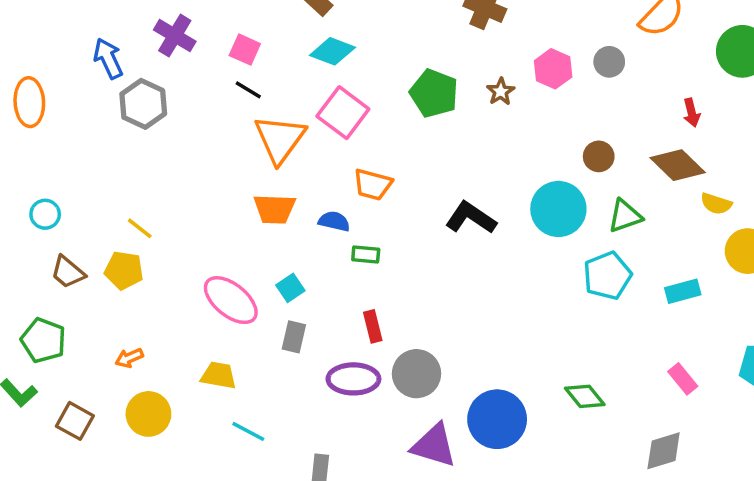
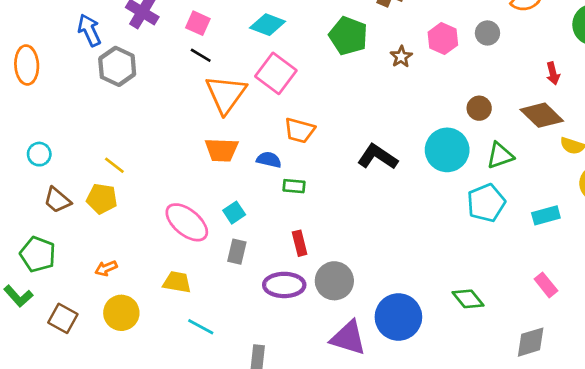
green pentagon: (434, 93) -> (348, 36), moved

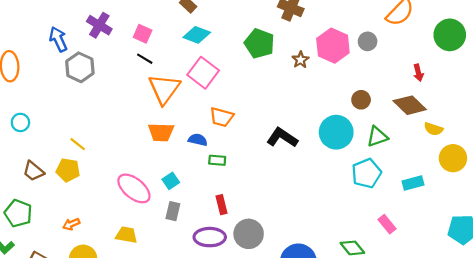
pink hexagon: (443, 39) -> (333, 46), size x1.4
cyan circle: (39, 154) -> (20, 122), moved
pink rectangle: (546, 285) -> (387, 224), moved

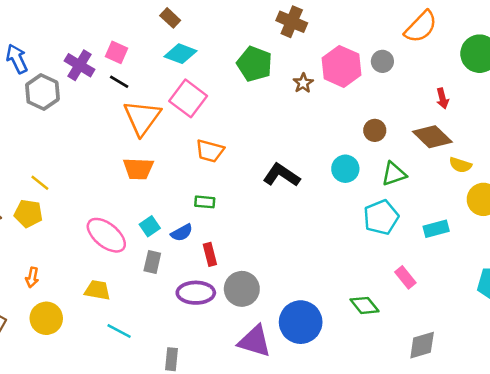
purple cross: (99, 25) -> (79, 65), moved
cyan circle: (336, 132) -> (345, 169), size x0.7
blue semicircle: (198, 140) -> (182, 233), moved, turned 138
orange arrow: (71, 224) -> (32, 277), turned -56

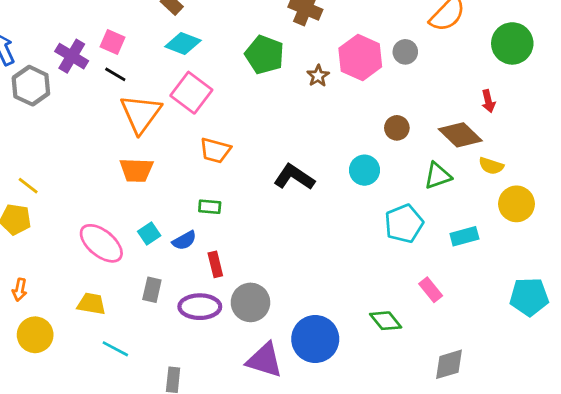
red arrow: (442, 98) -> (488, 101), moved
green triangle: (394, 174) -> (438, 176), moved
gray rectangle: (152, 262) -> (152, 290), moved

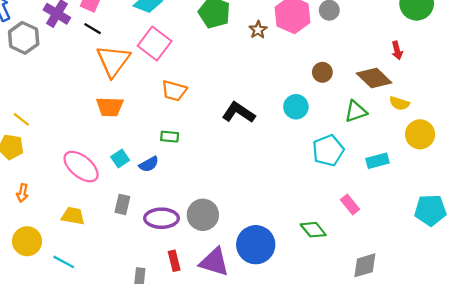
red rectangle: (215, 264) -> (174, 261), moved
orange arrow: (20, 290) -> (22, 193), moved
cyan line: (115, 349) -> (64, 262), moved

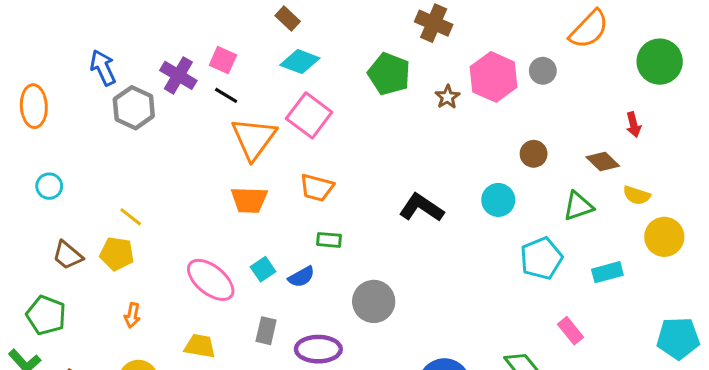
brown diamond: (374, 78) -> (603, 162), size x0.7
orange trapezoid: (174, 91) -> (317, 188), moved
gray circle: (203, 215) -> (374, 301), moved

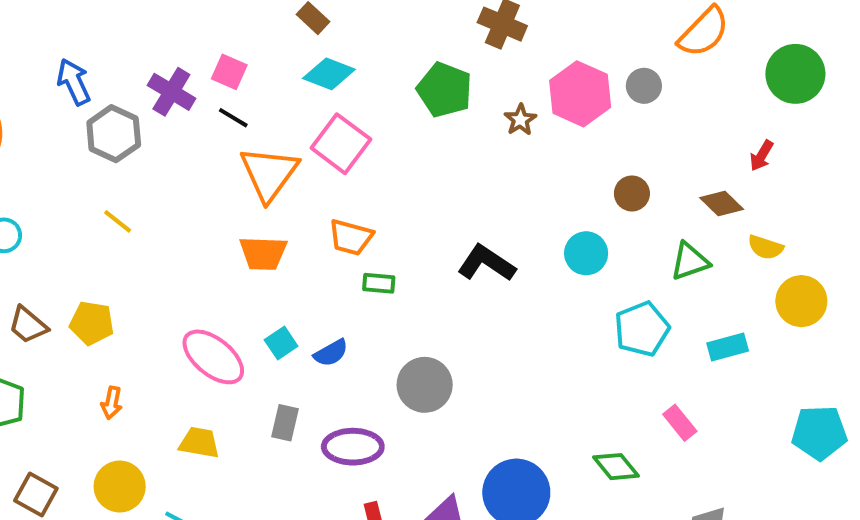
red arrow: (634, 125) -> (762, 156), turned 45
yellow line: (131, 217) -> (118, 221), moved
green rectangle: (329, 240) -> (379, 283), moved

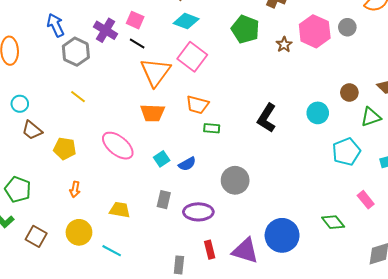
brown circle: (632, 193) -> (349, 93), moved
black L-shape: (486, 263) -> (267, 118), turned -92
brown trapezoid: (28, 325) -> (32, 130), moved
pink ellipse: (213, 357) -> (118, 146), moved

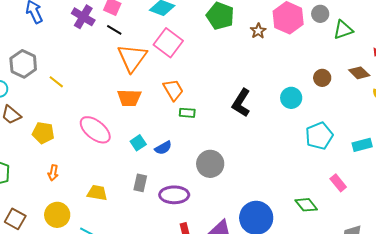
gray hexagon: (76, 52) -> (23, 64), moved
orange trapezoid: (197, 105) -> (173, 90), turned -135
green triangle: (371, 117) -> (343, 30), moved

